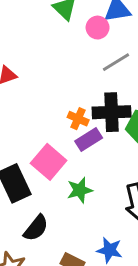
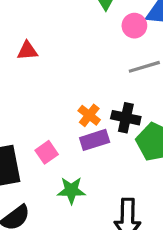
black cross: (112, 112) -> (126, 118), size x0.7
pink square: (49, 162) -> (47, 152), size x0.6

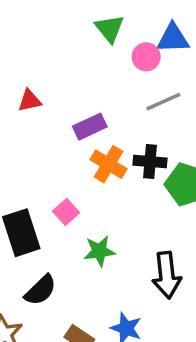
orange cross: (89, 115) -> (109, 164), size x1.4
purple rectangle: (95, 140) -> (90, 127), moved

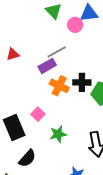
gray line: (163, 102) -> (57, 52), moved

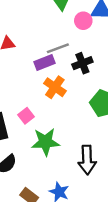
black cross: (82, 82) -> (82, 63), moved, turned -30
green star: (58, 134) -> (45, 142), size x1.4

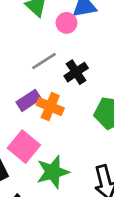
purple rectangle: (45, 63) -> (29, 100), moved
pink square: (26, 116) -> (24, 147), size x1.6

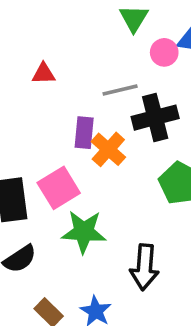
black cross: (76, 72) -> (155, 118), size x1.4
purple rectangle: (29, 100) -> (84, 133), turned -70

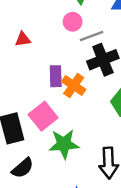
pink circle: (164, 52) -> (73, 22), moved
gray line: (120, 90) -> (92, 36), moved

